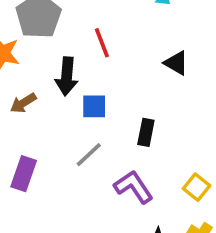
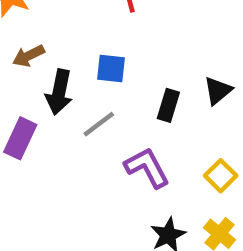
black triangle: (176, 63) -> (218, 91), moved, turned 44
black arrow: (67, 76) -> (59, 92), moved

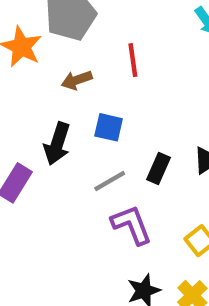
brown arrow: (29, 56) -> (77, 80), moved
gray line: (99, 124) -> (110, 181), moved

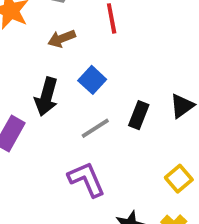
blue square: (109, 127) -> (92, 80), turned 32
purple L-shape: (131, 225) -> (86, 179), moved

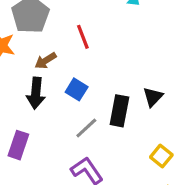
black arrow: (46, 97) -> (36, 93), moved
black rectangle: (139, 115) -> (119, 111), size x1.4

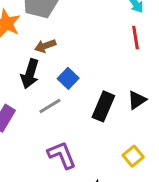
red line: (83, 37) -> (136, 37), moved
gray line: (86, 128) -> (50, 106), moved

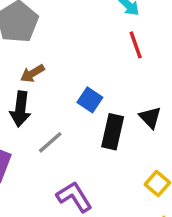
blue square: (68, 78) -> (90, 100), moved
black triangle: (137, 100) -> (150, 117), turned -30

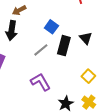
gray line: (50, 142) -> (41, 50), moved

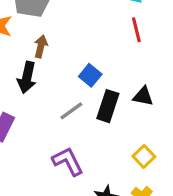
brown arrow: (19, 10) -> (41, 46), turned 128
black triangle: (86, 38) -> (143, 96), turned -40

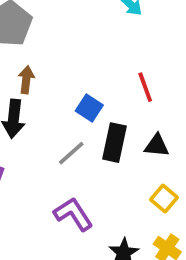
red line: (136, 30) -> (145, 87), moved
black triangle: (143, 96) -> (157, 146), moved

